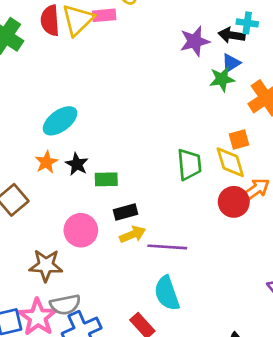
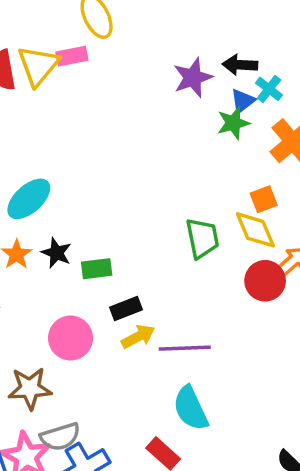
cyan cross: (247, 23) -> (269, 89), moved, turned 36

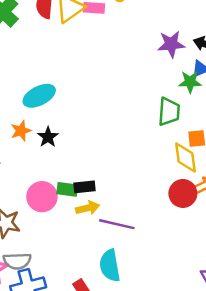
green trapezoid: (202, 238) -> (169, 112), moved
green rectangle: (97, 269) -> (67, 189), moved

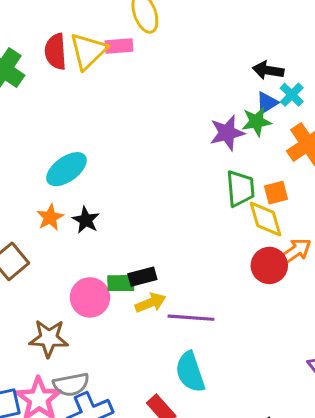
purple star: (171, 44) -> (227, 133), moved
green trapezoid: (169, 112) -> (240, 188), moved

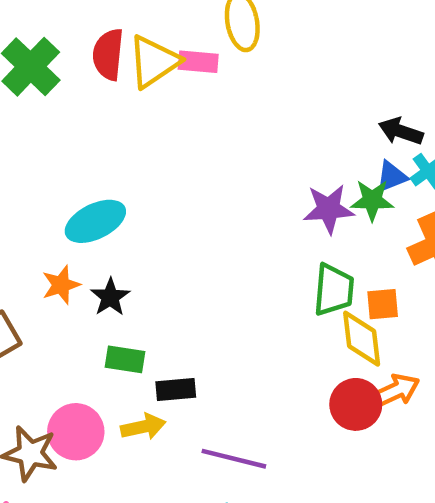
green rectangle: (121, 283) -> (125, 359), moved
pink circle: (90, 297) -> (76, 432), moved
yellow arrow: (150, 303) -> (143, 427), moved

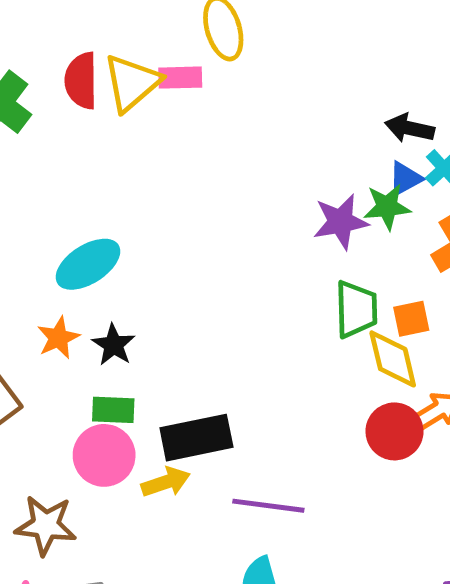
green rectangle: (125, 359) -> (113, 410), moved
black rectangle: (176, 390) -> (196, 438), size x1.6
pink circle: (76, 432) -> (104, 455), moved

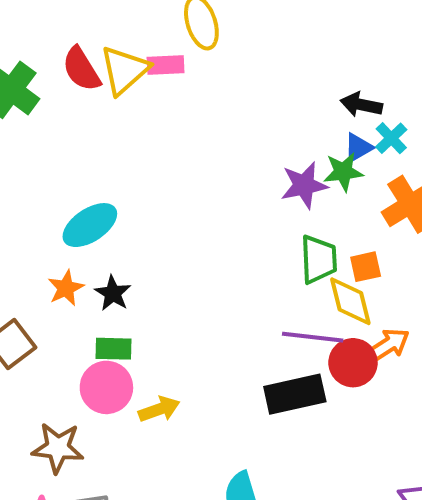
red semicircle: (81, 81) -> (81, 69), turned -30
black rectangle: (196, 438) -> (295, 394), moved
purple line: (268, 506) -> (313, 337), moved

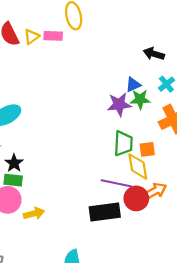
yellow triangle: (124, 70) -> (32, 37), size x0.6
black arrow: (361, 105) -> (154, 54), moved
blue triangle: (358, 148) -> (133, 85), moved
black star: (113, 293) -> (14, 163), moved

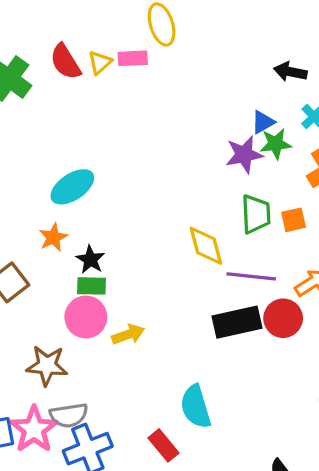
yellow diamond: (138, 167) -> (206, 246), moved
red circle: (136, 198) -> (283, 318), moved

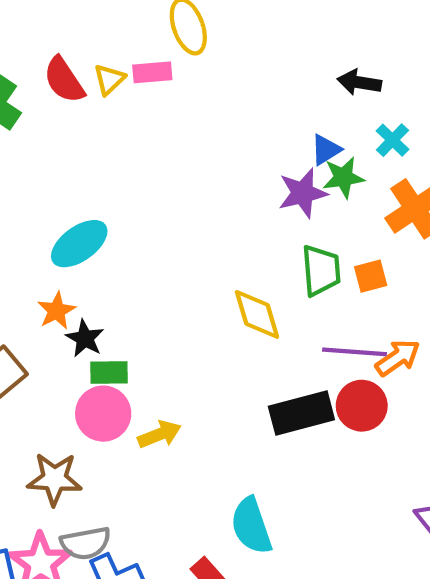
black star: (90, 260) -> (85, 338), moved
purple line: (251, 276) -> (354, 352), moved

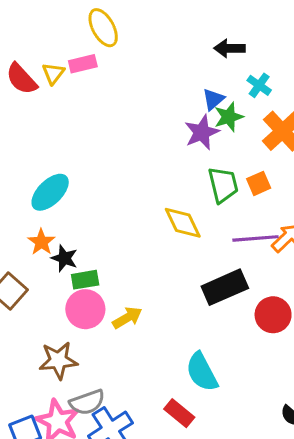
red circle: (362, 406) -> (273, 315), moved

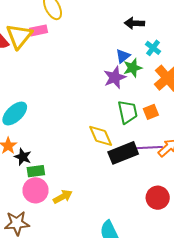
yellow triangle: (53, 73) -> (19, 36), size x1.8
black rectangle: (225, 287) -> (123, 153), moved

